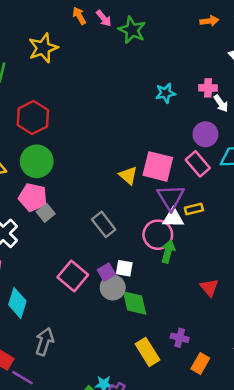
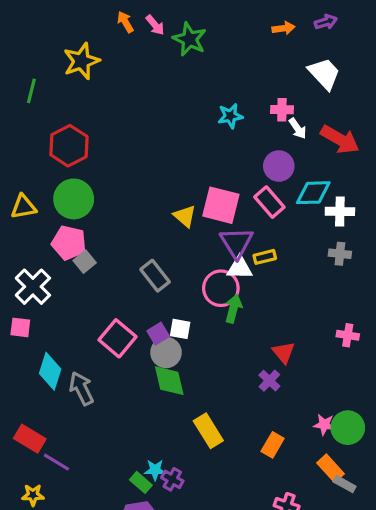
green diamond: (135, 303) -> (169, 381), moved
purple cross: (180, 338) -> (269, 381), moved, turned 30
gray arrow: (44, 342) -> (81, 388), moved, turned -44

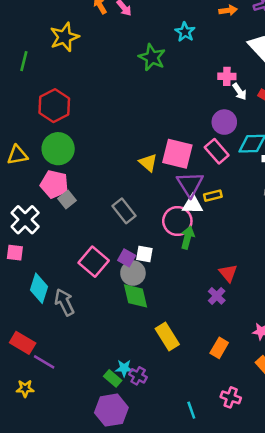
green star: (190, 39) -> (152, 57), moved
cyan star: (230, 116) -> (185, 32), moved, turned -30
purple square: (158, 334) -> (127, 258), turned -30

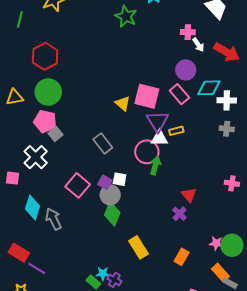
white cross: (25, 220) -> (36, 157), moved
green diamond: (135, 296) -> (112, 214), turned 35

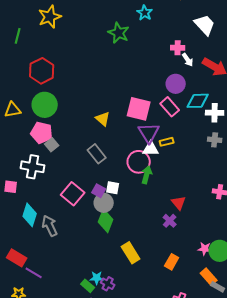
yellow triangle: (123, 104) -> (103, 119), moved
white cross: (36, 157) -> (33, 167), turned -35

